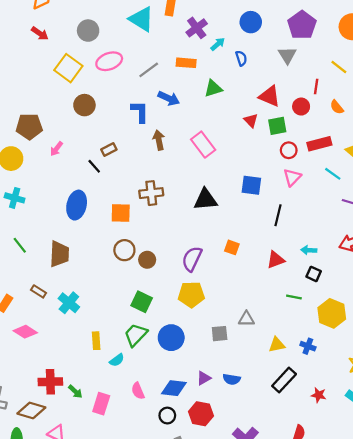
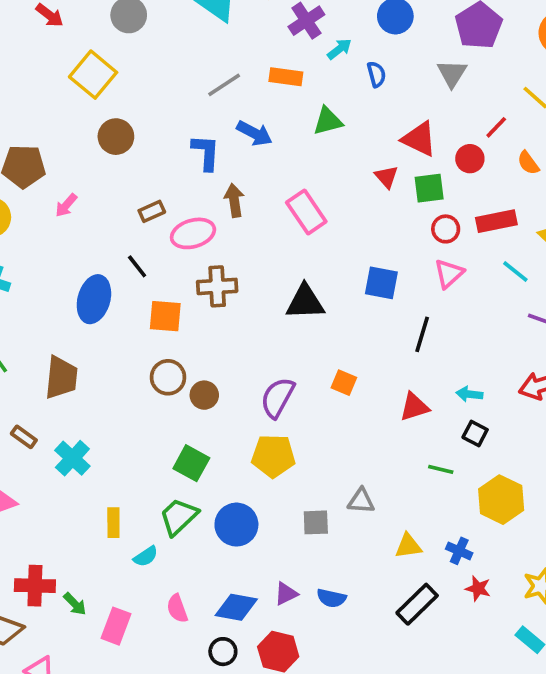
pink ellipse: (109, 61) -> (193, 233), moved
red line: (316, 86) -> (496, 127), turned 32
black line: (94, 166) -> (137, 266), moved
red star: (319, 395) -> (478, 588), moved

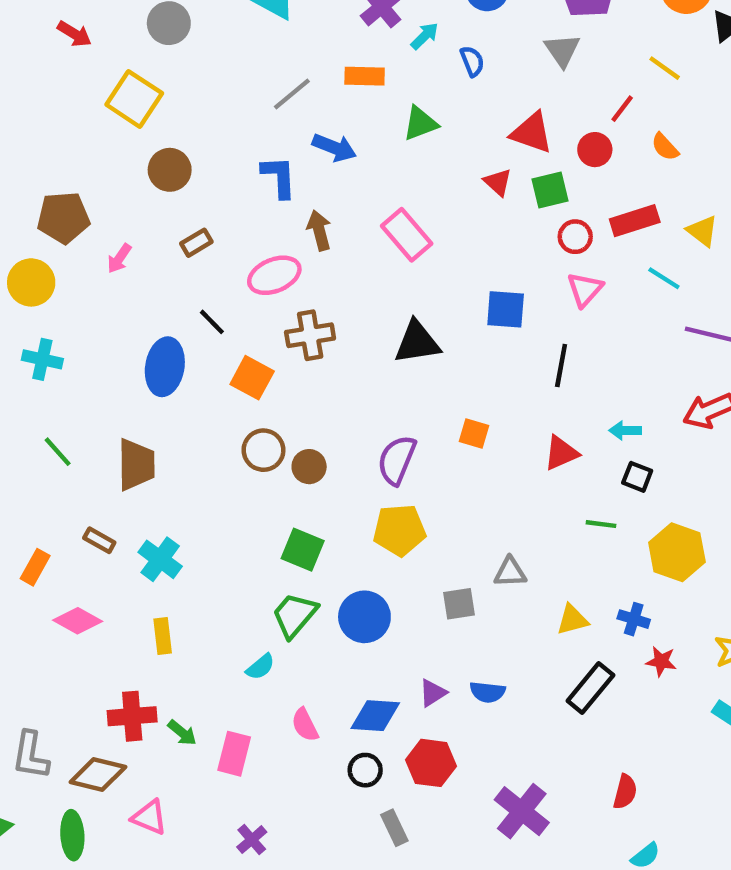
brown rectangle: (152, 211) -> (196, 243), moved
orange square: (165, 316) -> (252, 378), turned 30
yellow rectangle: (113, 523) -> (163, 636), moved

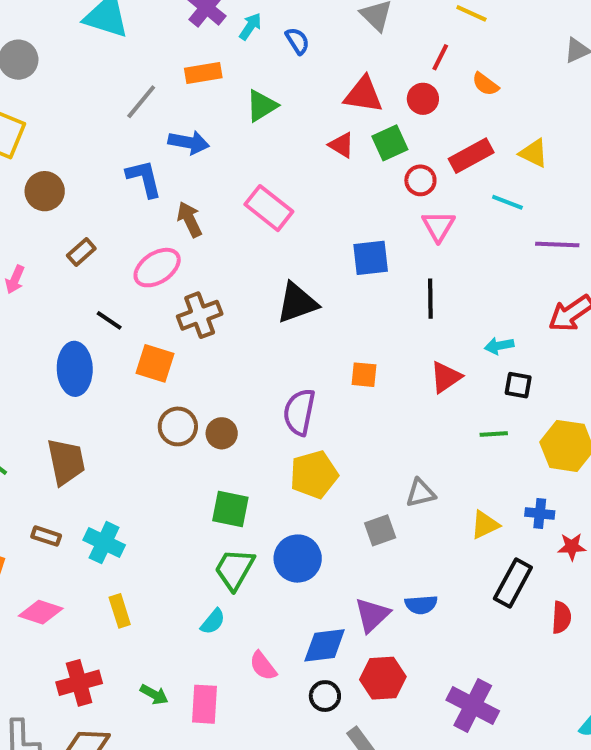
purple triangle: (433, 693) -> (372, 615), size x1.4
red cross: (132, 716) -> (79, 683), moved
red semicircle: (625, 792) -> (561, 617), moved

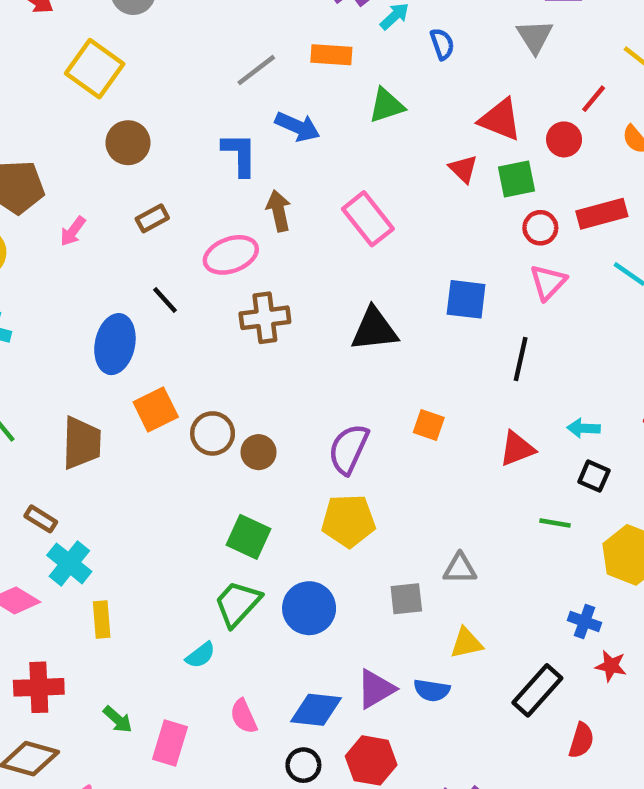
orange square: (155, 363) -> (156, 410), moved, turned 33
yellow triangle: (485, 525) -> (466, 643), moved
cyan cross: (104, 543) -> (69, 563), moved

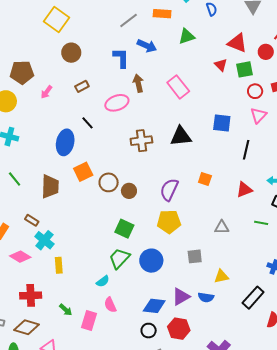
brown cross: (265, 318) -> (141, 141), moved
gray triangle: (460, 569) -> (222, 227), moved
pink semicircle: (244, 716) -> (110, 305), moved

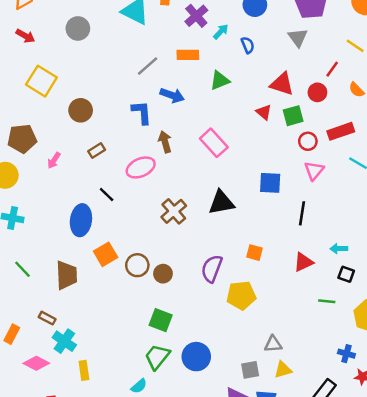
yellow square: (56, 20) -> (41, 81), moved
brown cross: (141, 141) -> (174, 211), turned -30
yellow pentagon: (169, 222) -> (241, 295), moved
gray triangle: (222, 227) -> (273, 344), moved
gray square: (195, 256) -> (250, 370), moved

